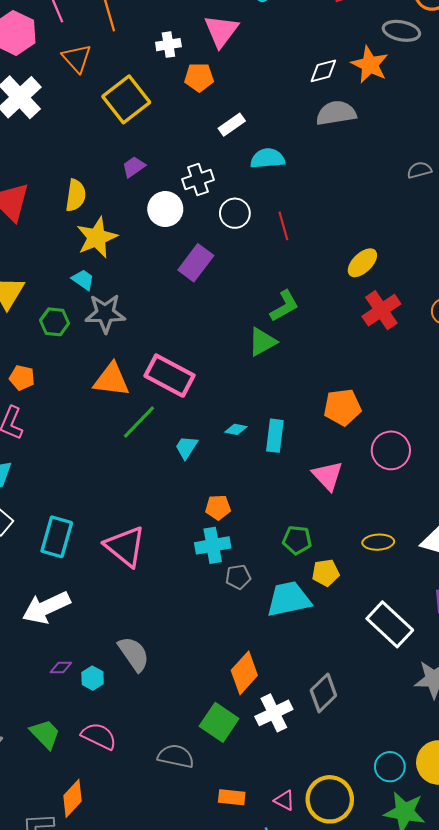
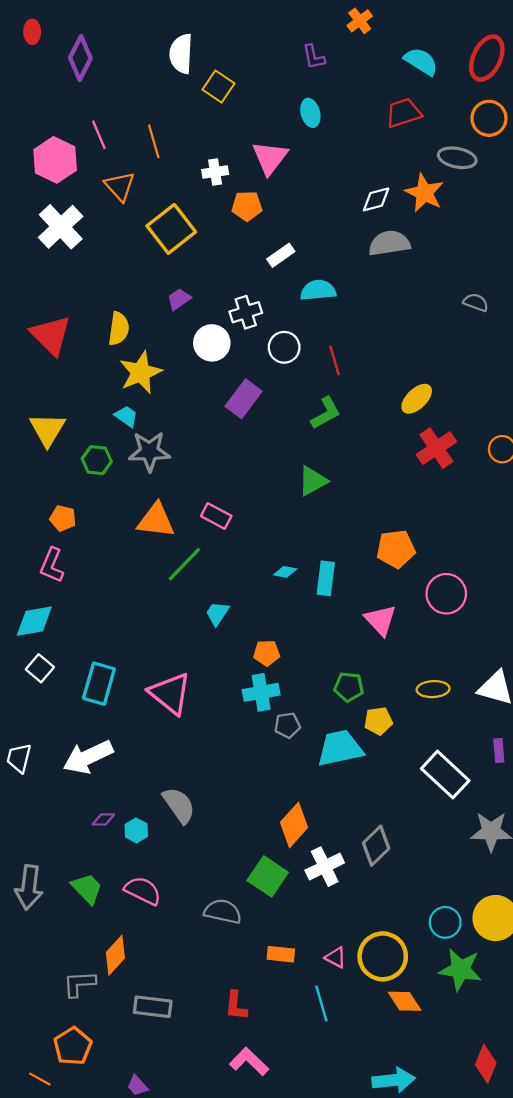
gray semicircle: (419, 170) -> (476, 302), turned 35
green L-shape: (284, 306) -> (326, 413), moved
pink rectangle: (169, 376) -> (216, 516), size x0.6
cyan trapezoid: (186, 447) -> (217, 613), moved

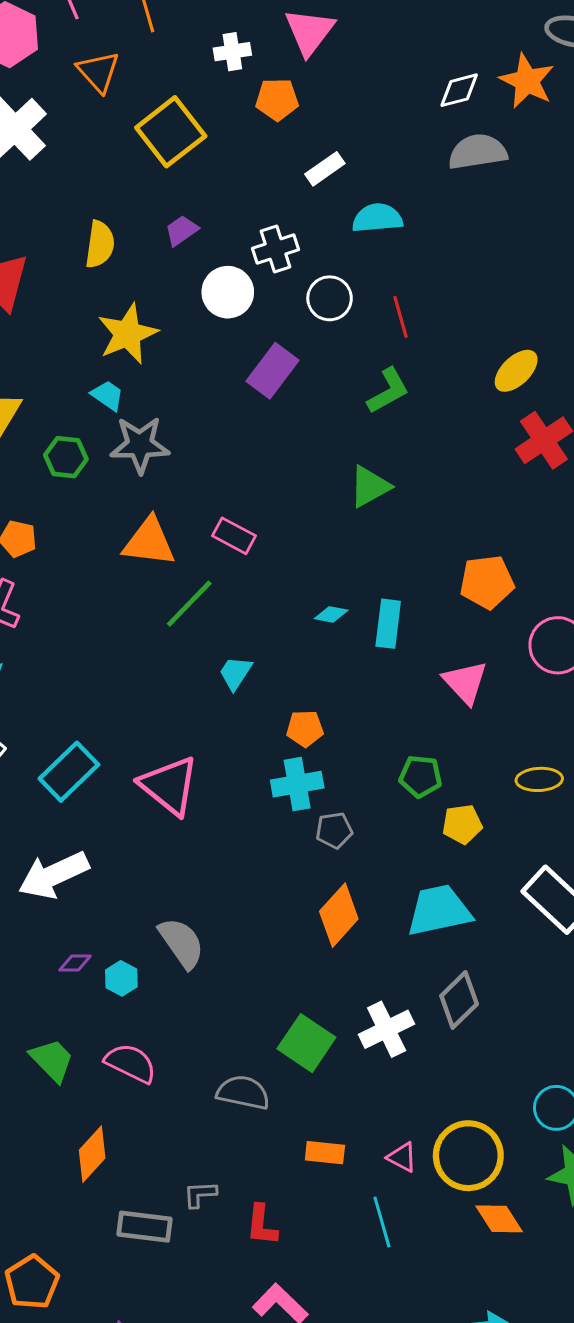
yellow semicircle: (119, 329) -> (100, 244), moved
cyan rectangle: (99, 684) -> (69, 772), turned 30
cyan trapezoid: (340, 748) -> (439, 911), moved
orange diamond: (294, 825) -> (339, 915), moved
gray L-shape: (79, 984) -> (200, 1194), moved, size x0.7

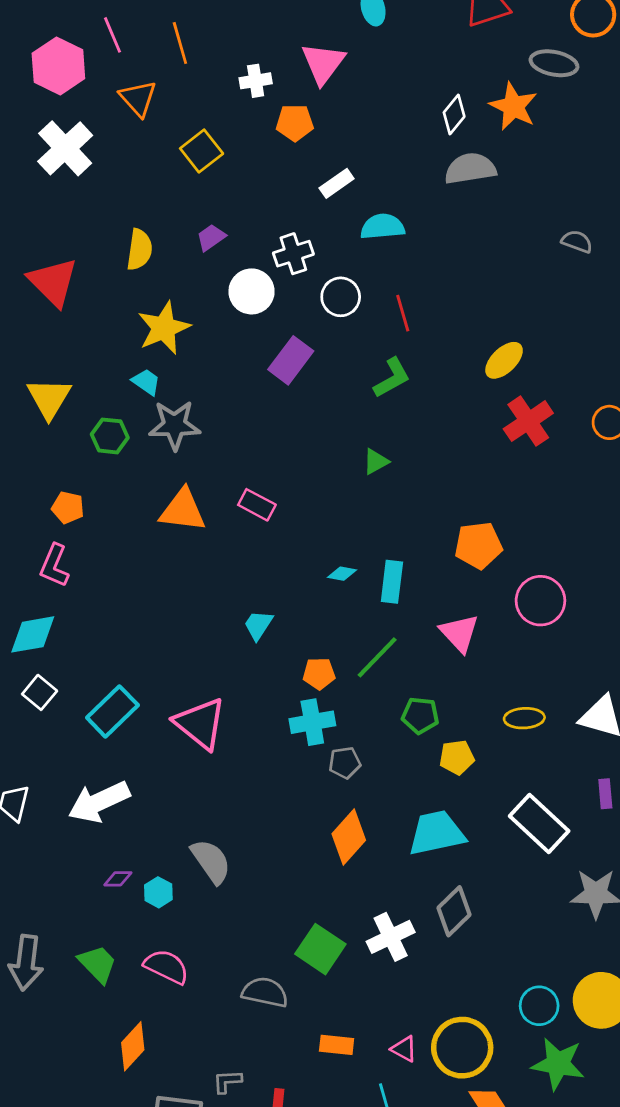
white diamond: (459, 90) -> (454, 115), turned -36
yellow square: (171, 132) -> (202, 151), size x0.7
green triangle: (370, 486) -> (376, 462), size x0.7
green line: (189, 604) -> (377, 657), moved

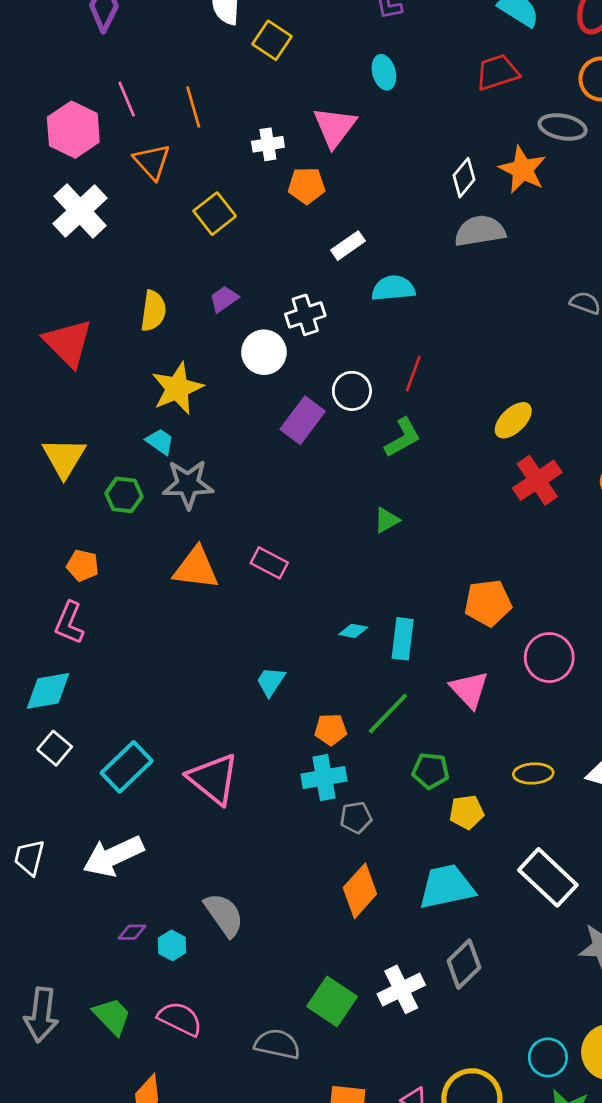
white circle: (341, 297) -> (352, 391), moved
red line: (403, 313) -> (413, 374), turned 36

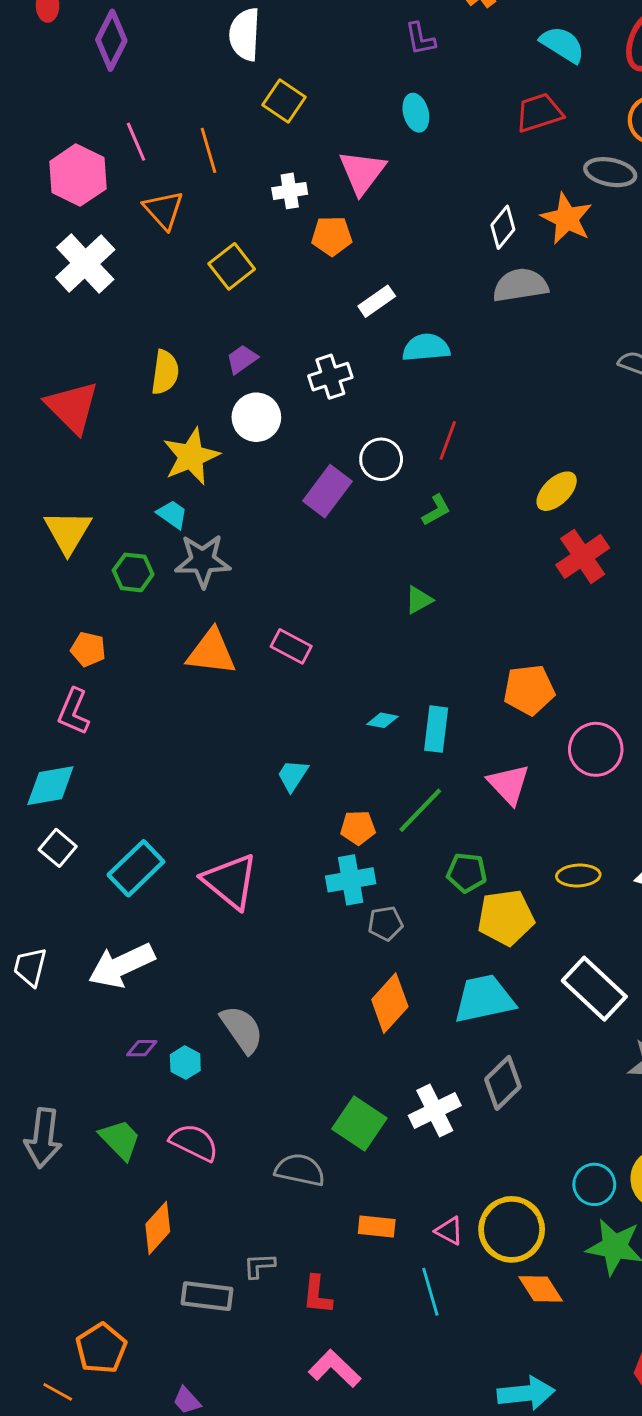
yellow square: (272, 40) -> (284, 101), moved
white circle: (264, 352) -> (256, 417), moved
green L-shape: (403, 438) -> (436, 510), size x0.7
yellow pentagon: (467, 812) -> (506, 918), size x1.5

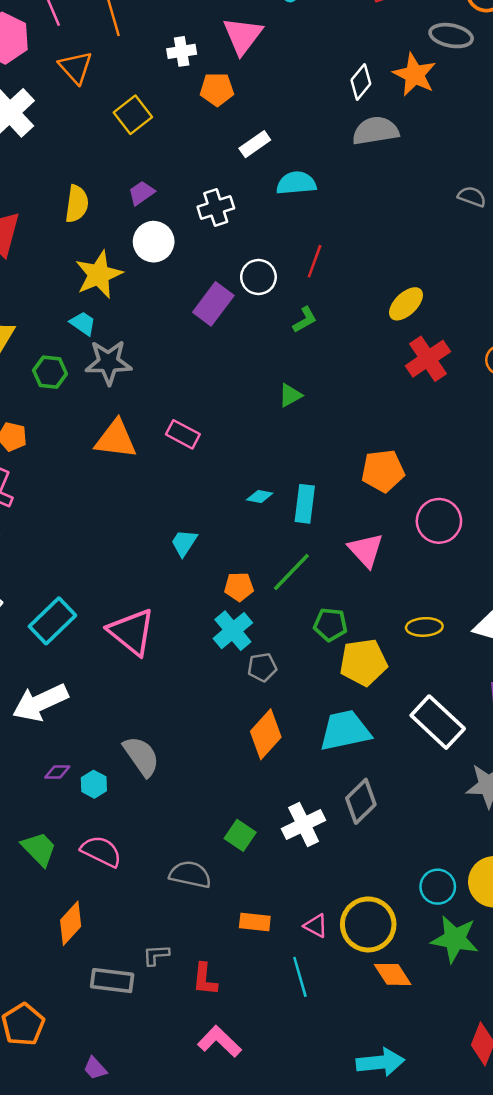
cyan cross: (351, 880) -> (233, 631), turned -30
green square: (359, 1124) -> (240, 835), size x0.7

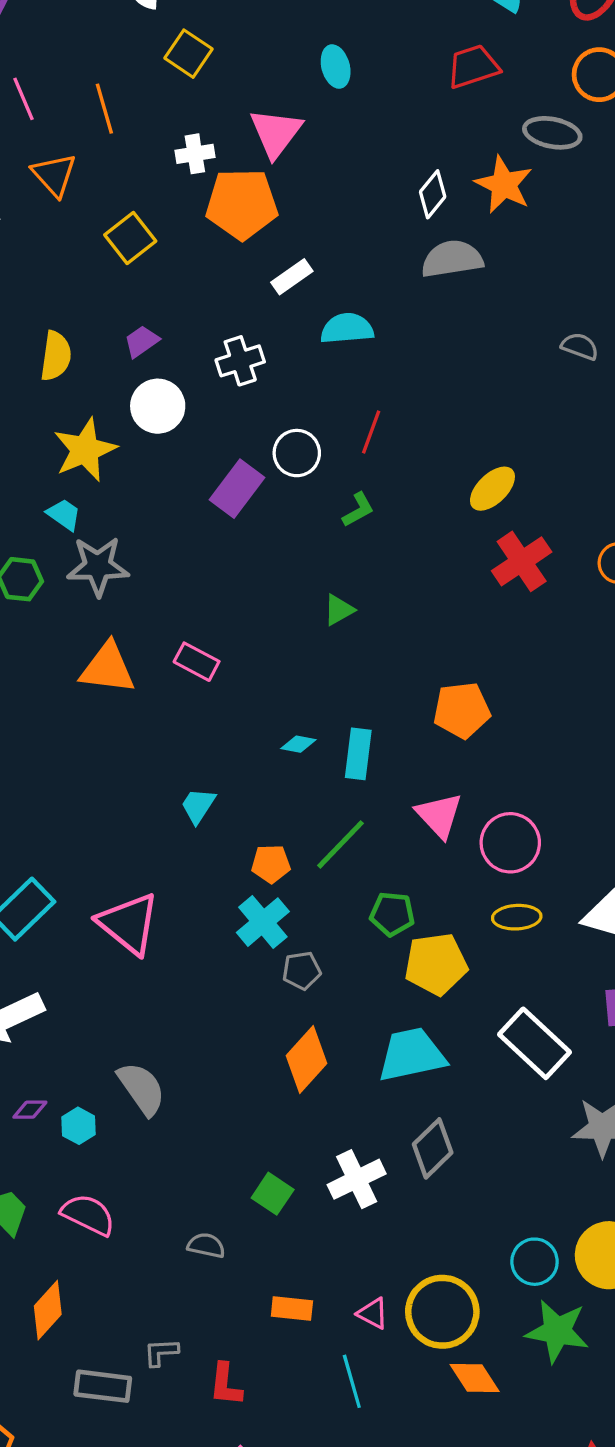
orange pentagon: (217, 89) -> (242, 204), size x1.6
pink circle: (439, 521) -> (510, 843), moved
gray semicircle: (190, 874) -> (206, 1245), size x0.7

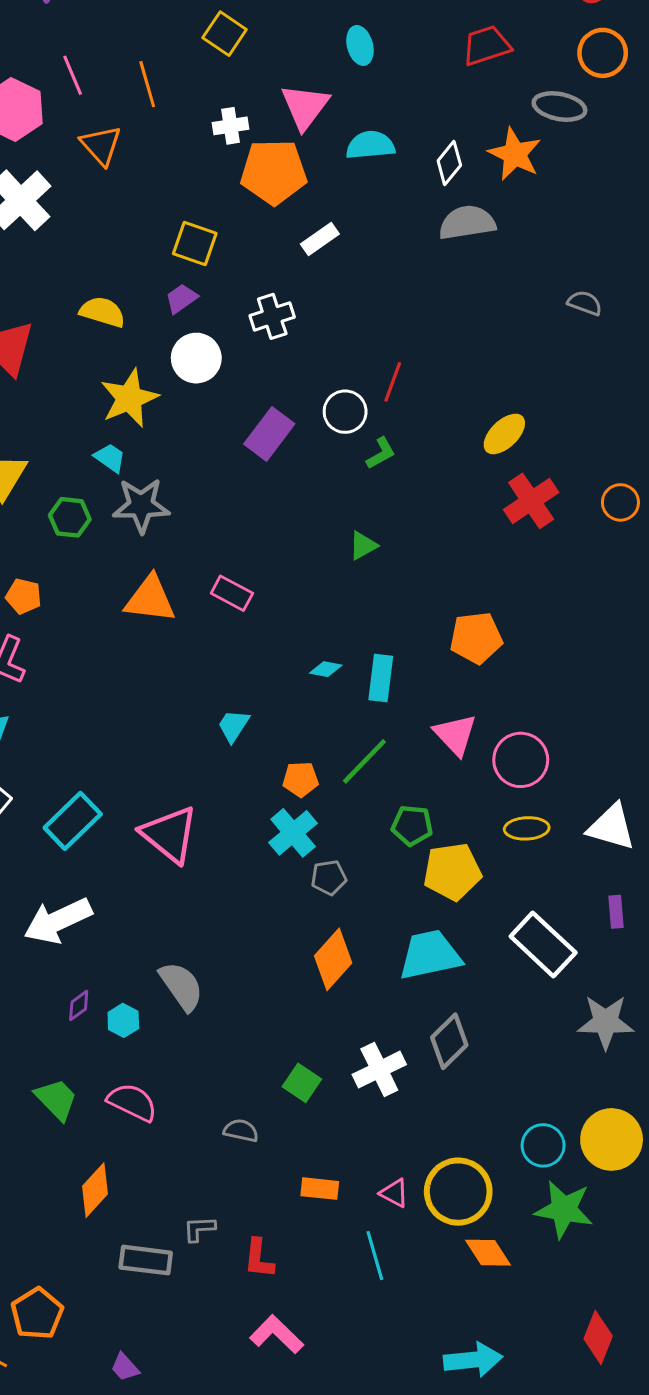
yellow square: (130, 238) -> (195, 243), moved, turned -33
cyan semicircle: (347, 329) -> (370, 145), moved
yellow semicircle: (56, 356) -> (102, 312), turned -81
white circle: (297, 453) -> (345, 412), moved
purple diamond: (30, 1110) -> (79, 1006), turned -36

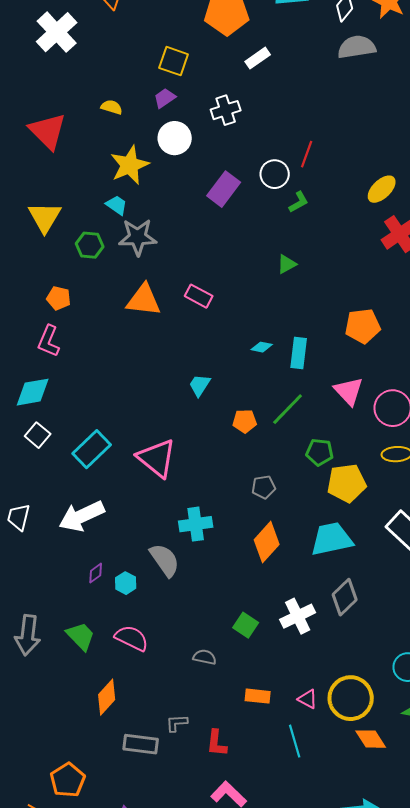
yellow semicircle: (102, 312) -> (112, 107), size x0.7
cyan cross: (293, 833) -> (196, 524), moved, turned 32

